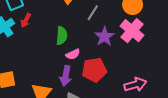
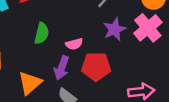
green semicircle: (62, 36) -> (42, 33), moved

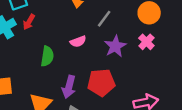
pink cross: (148, 28) -> (146, 42), size x0.6
pink semicircle: (74, 44) -> (78, 41), moved

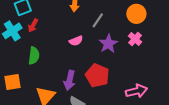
green semicircle: (47, 56) -> (34, 56), moved
red pentagon: (101, 83) -> (97, 75), turned 30

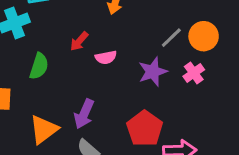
gray line: (98, 20) -> (171, 38), moved
red arrow: (33, 26) -> (79, 41), moved
red pentagon: (97, 75) -> (145, 129), moved

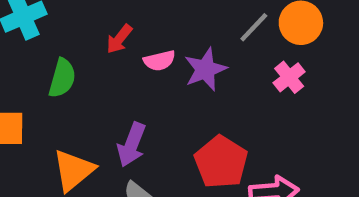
purple star: (153, 72) -> (205, 69), moved

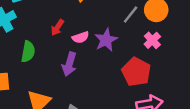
purple arrow: (132, 145) -> (69, 64), moved
red pentagon: (221, 162) -> (136, 72), moved

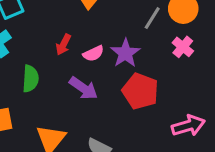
purple arrow: (69, 64) -> (83, 88), turned -65
red pentagon: (136, 72) -> (140, 91), moved

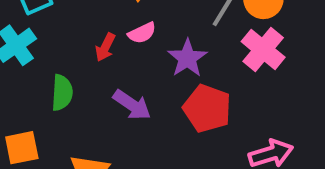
pink cross: (183, 47) -> (263, 49), size x1.5
pink semicircle: (93, 53) -> (142, 33), moved

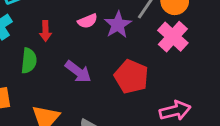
red arrow: (105, 47) -> (45, 31), moved, turned -30
purple star: (187, 58) -> (118, 25), moved

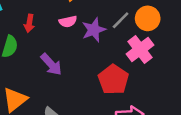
red pentagon: (131, 77) -> (113, 80), moved

